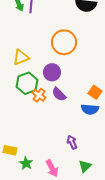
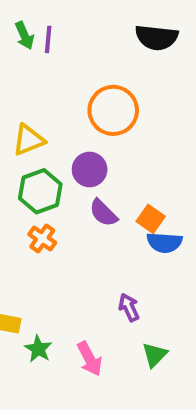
orange square: (95, 92) -> (151, 219), moved
orange cross: (39, 95) -> (42, 239), moved

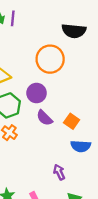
black semicircle: (157, 37) -> (74, 31), moved
blue semicircle: (164, 242) -> (81, 146), moved

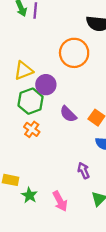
purple circle: (37, 93) -> (46, 85), moved

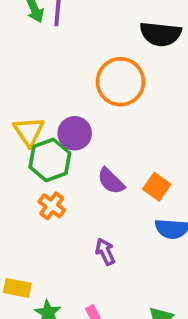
yellow triangle: (24, 71) -> (29, 131), moved, turned -42
purple arrow: (84, 171) -> (105, 252), moved

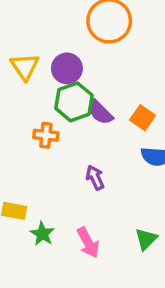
green hexagon: (50, 160) -> (74, 102), moved
orange cross: (52, 206) -> (46, 135), turned -30

